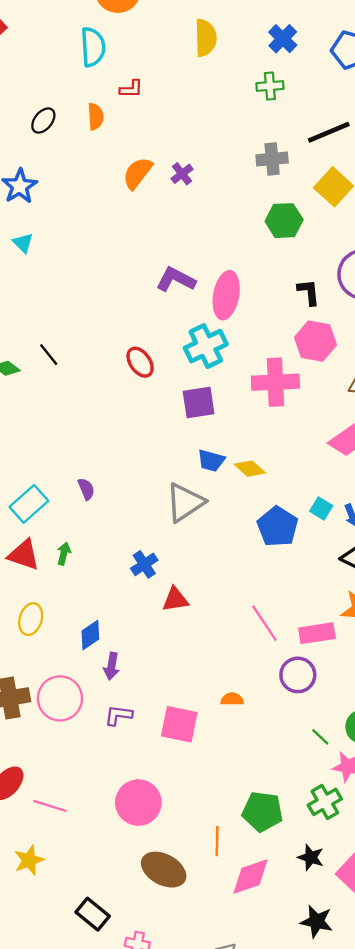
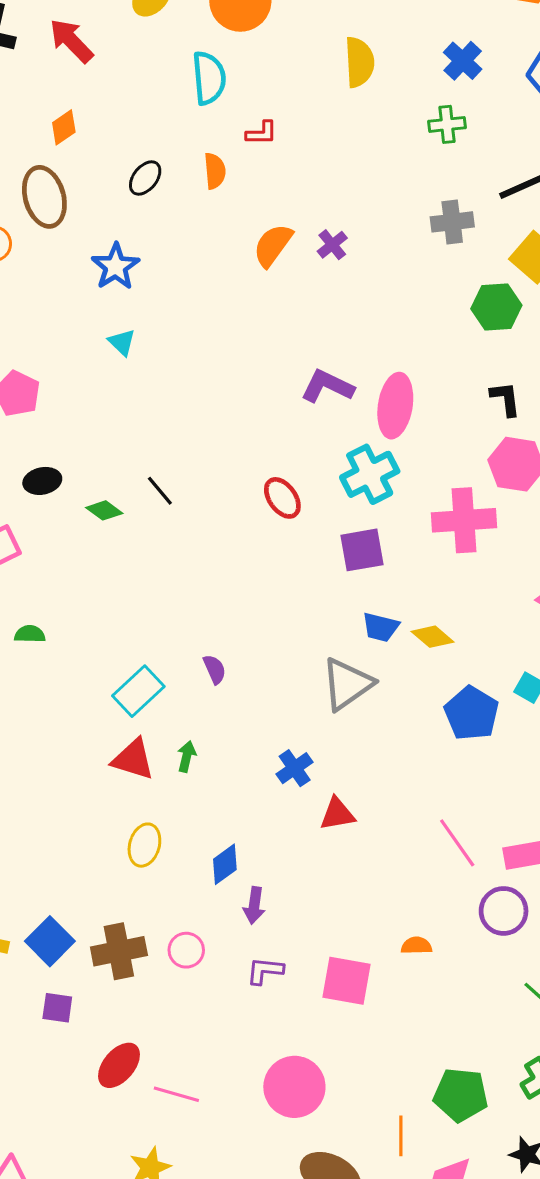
green hexagon: (284, 221) -> (496, 307), moved
pink circle: (60, 698) -> (186, 950), size x0.6

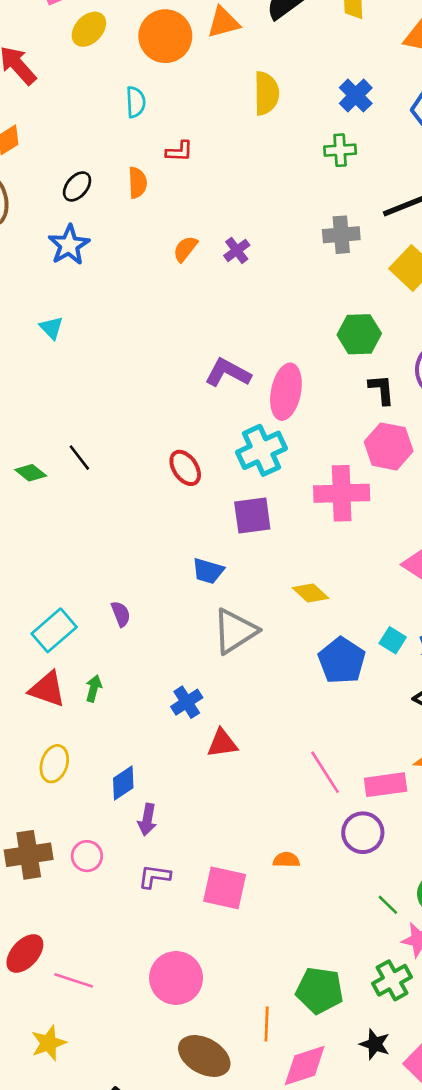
cyan semicircle: (209, 78) -> (136, 102), size x0.7
orange semicircle: (273, 245) -> (185, 249), size x0.7
blue star: (116, 267) -> (69, 245), moved
green hexagon: (496, 307) -> (359, 334), moved
blue trapezoid: (381, 627) -> (208, 571), moved

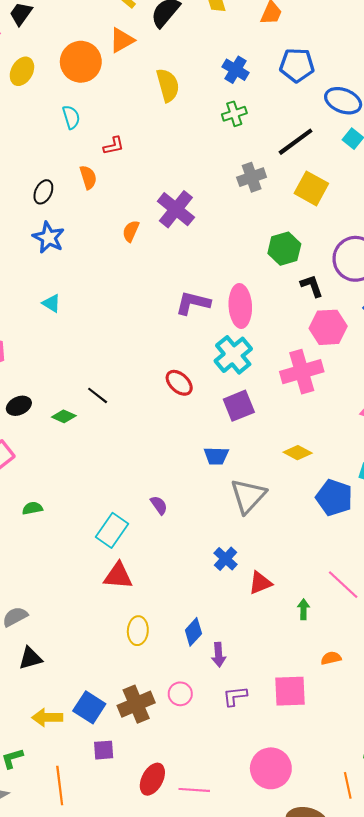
orange semicircle: (185, 249) -> (131, 231), moved
purple cross: (237, 250) -> (176, 209), size x1.8
green arrow: (94, 688) -> (303, 609), moved

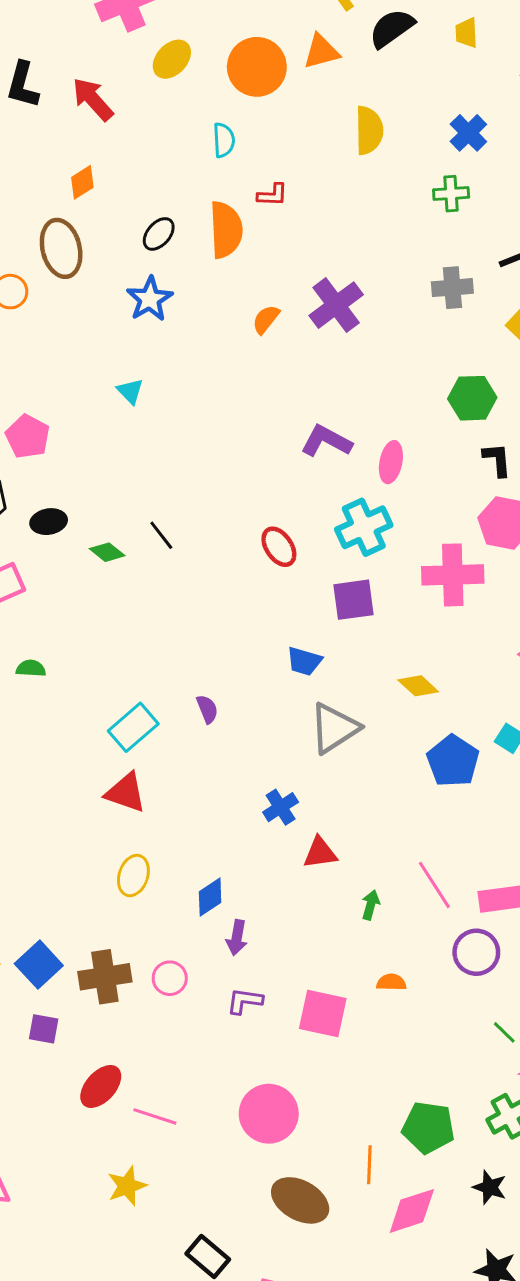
orange semicircle: (88, 177) -> (226, 230), size x1.6
pink ellipse: (240, 306) -> (391, 462), size x0.7

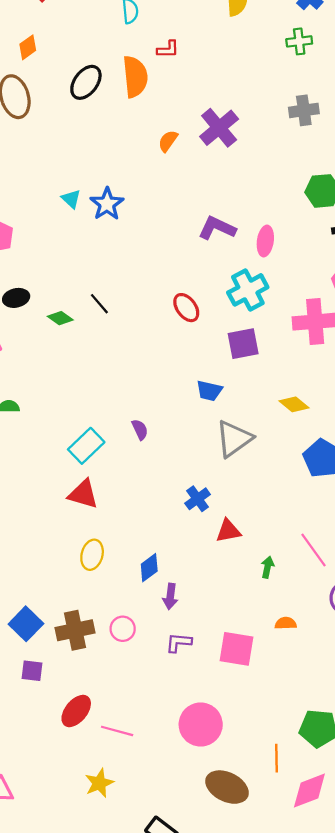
black ellipse: (159, 234) -> (86, 82), size x1.4
blue star: (150, 299) -> (107, 204), moved

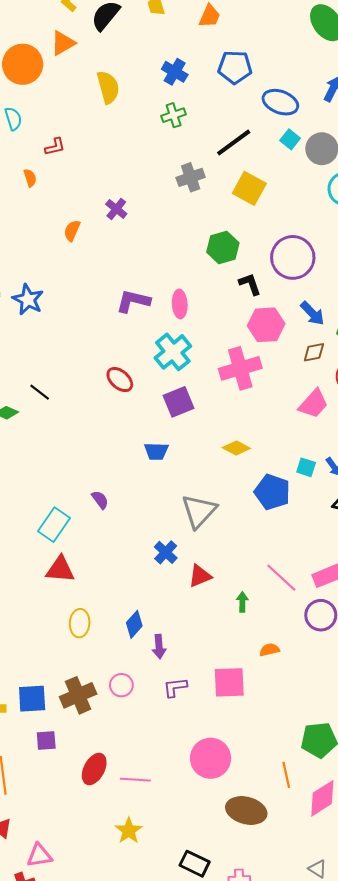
orange semicircle: (135, 77) -> (30, 178), size x0.5
purple cross: (219, 128) -> (116, 209), size x0.6
gray triangle: (234, 439) -> (199, 511), moved
blue square: (26, 624) -> (32, 699), turned -36

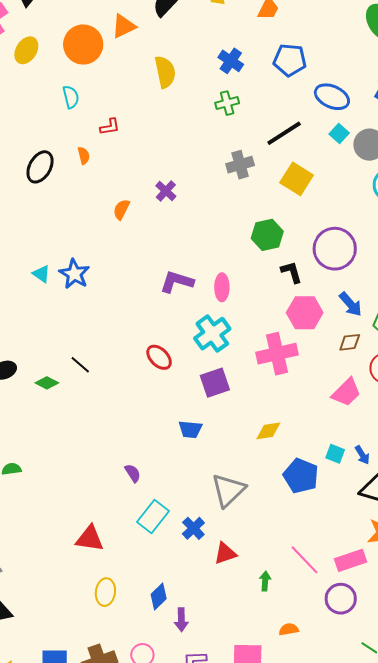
yellow diamond: (236, 448) -> (268, 431), turned -40
cyan rectangle: (54, 525) -> (153, 517), moved

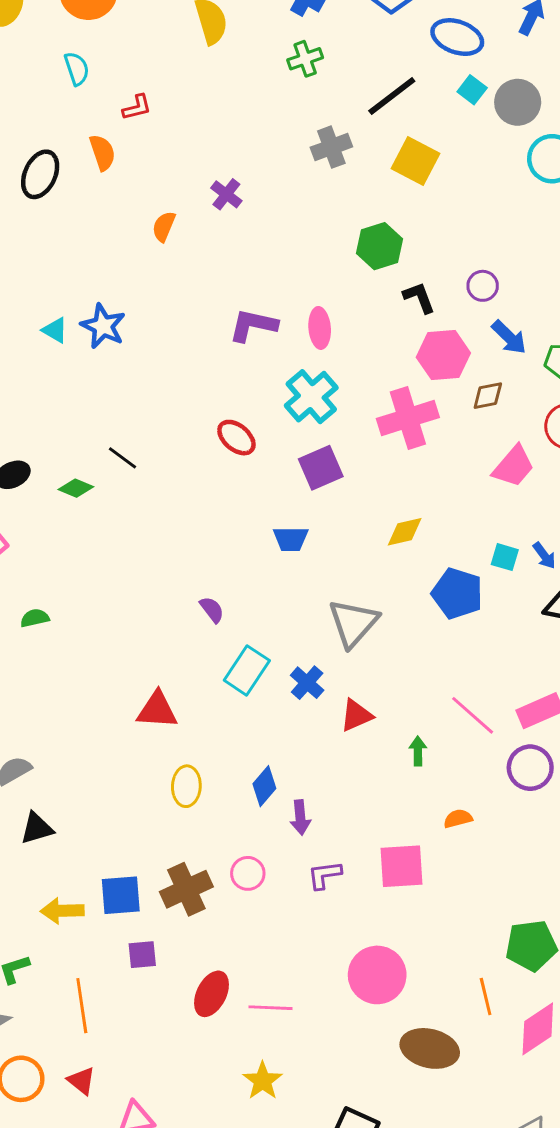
orange semicircle: (84, 156) -> (102, 153), size x1.4
purple circle: (335, 249) -> (483, 286), moved, size x0.5
brown diamond: (350, 342) -> (488, 396), moved

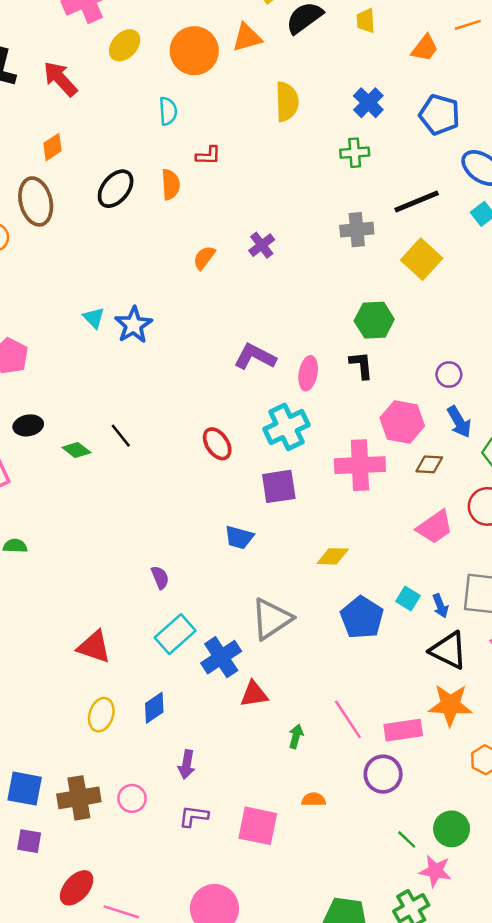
black L-shape: (419, 297) -> (361, 365), moved
blue cross: (307, 683) -> (221, 657), size x1.4
blue diamond: (264, 786) -> (154, 708), moved

